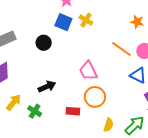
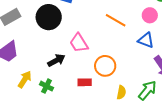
black circle: (44, 43) -> (49, 17), size x1.6
orange line: (121, 49) -> (116, 20), moved
pink trapezoid: (88, 71) -> (79, 43), moved

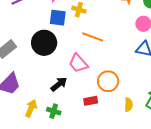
orange line: (116, 20) -> (93, 37), moved

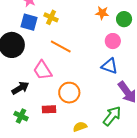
yellow semicircle: (129, 105) -> (80, 127), moved, turned -120
green cross: (54, 111) -> (21, 116), moved

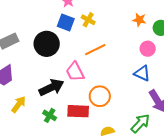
orange line: (61, 46) -> (95, 50), turned -60
black arrow: (20, 88) -> (51, 87), size x1.4
red rectangle: (49, 109) -> (78, 111), size x1.5

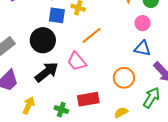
black arrow: (51, 87) -> (47, 72), moved
orange circle: (100, 96) -> (124, 78), moved

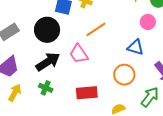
blue triangle: (143, 48) -> (136, 47), moved
yellow arrow: (29, 105) -> (15, 93), moved
green cross: (61, 110) -> (46, 88), moved

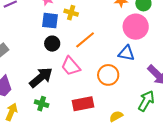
pink circle: (148, 22) -> (136, 27), size x1.6
black circle: (47, 30) -> (52, 44), moved, size x0.6
orange circle: (124, 75) -> (108, 75), moved

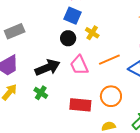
yellow cross: (71, 13) -> (92, 33), moved
orange line: (85, 40) -> (109, 60), moved
orange circle: (108, 75) -> (111, 96), moved

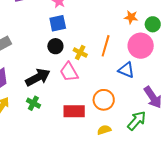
blue square: (72, 16) -> (58, 23), turned -30
yellow cross: (92, 33) -> (80, 53), moved
orange line: (109, 60) -> (106, 46), moved, turned -45

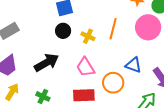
blue triangle: (126, 70) -> (133, 65), moved
pink trapezoid: (69, 72) -> (85, 67), moved
green cross: (33, 103) -> (43, 96), moved

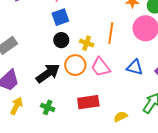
pink trapezoid: (85, 67) -> (101, 67), moved
orange circle: (113, 83) -> (75, 65), moved

